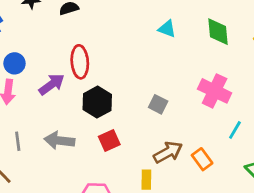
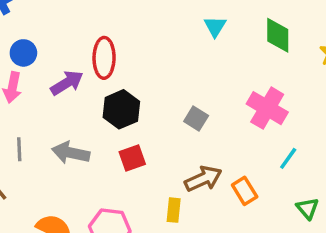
cyan triangle: (167, 29) -> (215, 26), turned 36

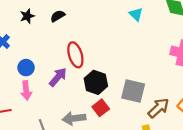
gray square: (196, 119) -> (133, 91), moved, size x1.6
red square: (132, 158) -> (101, 108), moved

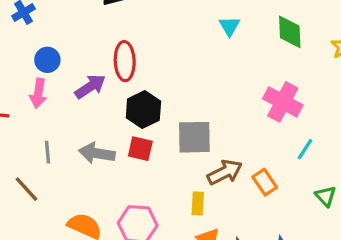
gray square: (133, 91) -> (194, 137), turned -30
red square: (101, 108) -> (140, 149), turned 35

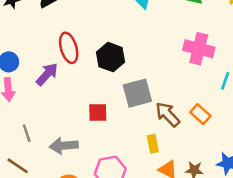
black hexagon: (143, 110) -> (111, 57), moved
gray arrow: (97, 153) -> (64, 146), moved
brown arrow: (225, 172) -> (168, 114), turned -92

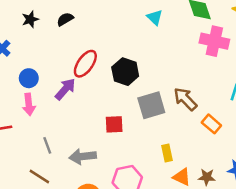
red ellipse: (69, 48) -> (85, 64), turned 52
pink cross: (199, 49) -> (214, 41), moved
brown arrow: (168, 114) -> (185, 99), moved

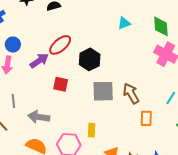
cyan triangle: (155, 17) -> (124, 23), turned 40
red square: (114, 124) -> (61, 84), moved
orange rectangle: (211, 124) -> (146, 118), turned 35
yellow rectangle: (167, 153) -> (92, 130), moved

